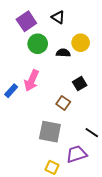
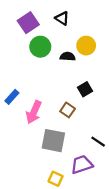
pink arrow: (32, 81) -> (34, 112), moved

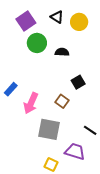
yellow circle: (86, 46) -> (79, 22), moved
purple trapezoid: (82, 165) -> (75, 151), turned 35

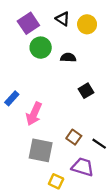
brown square: (62, 101) -> (74, 137), moved
gray square: (49, 129) -> (41, 150), moved

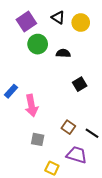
pink arrow: (34, 114) -> (31, 106), turned -35
gray square: (41, 150) -> (38, 139), size x0.6

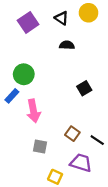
yellow circle: (81, 23) -> (89, 13), moved
green circle: (38, 44) -> (24, 74), moved
black semicircle: (63, 53) -> (67, 45), moved

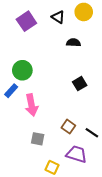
black semicircle: (67, 45) -> (73, 43), moved

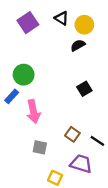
yellow circle: (84, 12) -> (84, 25), moved
black semicircle: (73, 43) -> (78, 45), turned -32

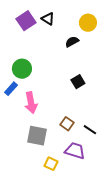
black triangle: (62, 18) -> (48, 19), moved
yellow circle: (84, 25) -> (88, 23), moved
gray square: (40, 147) -> (37, 136), size x1.5

